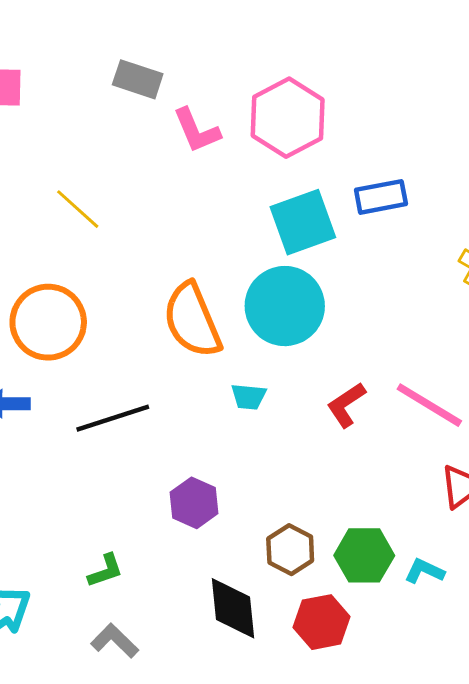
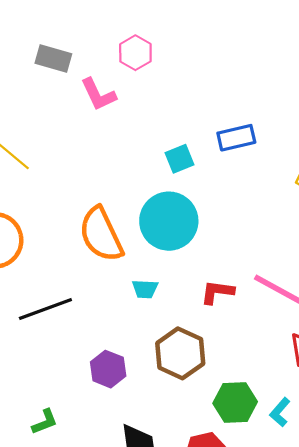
pink hexagon: (288, 118) -> (135, 53), moved, size x0.6
cyan square: (303, 222) -> (180, 159), size x0.6
red L-shape: (346, 405) -> (217, 292), turned 44
brown hexagon: (290, 550) -> (180, 353), moved, size x1.4
cyan L-shape: (424, 571) -> (280, 412), turned -72

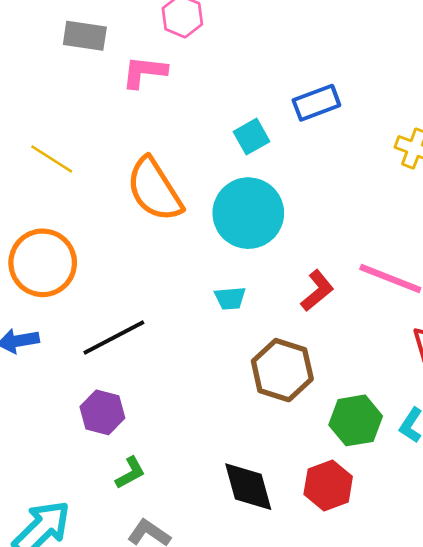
pink L-shape: (98, 94) -> (144, 72), turned 129
orange semicircle: (101, 234) -> (154, 189), moved
red L-shape: (217, 292) -> (317, 291), turned 140
purple hexagon: (108, 369) -> (102, 412), moved

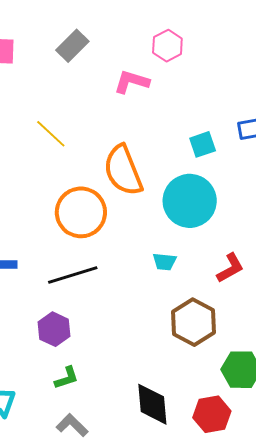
gray rectangle: (85, 36) -> (72, 46), moved, turned -64
orange circle: (43, 263) -> (81, 212), moved

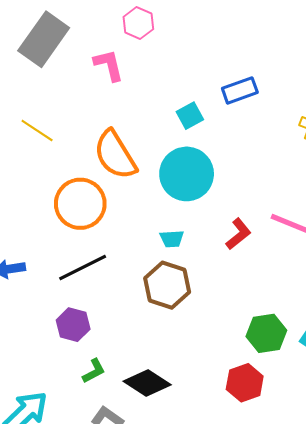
gray rectangle: (72, 46) -> (44, 39), size x1.6
pink L-shape: (132, 82) -> (109, 65), turned 69
brown hexagon: (194, 322) -> (167, 285), moved
black diamond: (152, 404) -> (147, 383), moved, turned -42

